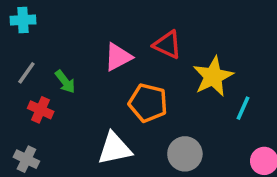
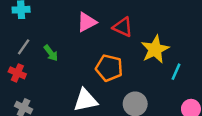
pink triangle: (118, 57) -> (87, 22), moved
red cross: (41, 110) -> (17, 73), moved

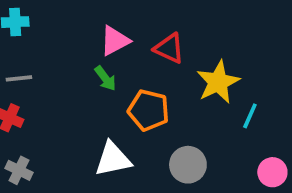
gray line: (24, 47) -> (19, 78), turned 49
green arrow: (51, 53) -> (105, 78), moved

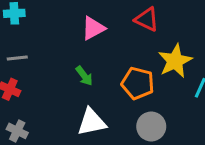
red triangle: (169, 48) -> (147, 19), moved
green arrow: (105, 78) -> (84, 76), moved
orange pentagon: (149, 110) -> (138, 83), moved

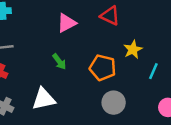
yellow star: (175, 61) -> (133, 49), size x0.7
white triangle: (92, 122) -> (44, 99), moved

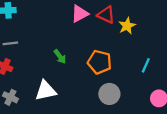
pink triangle: (67, 23) -> (80, 14), moved
yellow star: (133, 49) -> (127, 26), moved

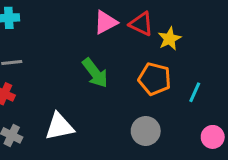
green arrow: (60, 57) -> (95, 73), moved, size x1.5
orange pentagon: (100, 62) -> (155, 79), moved

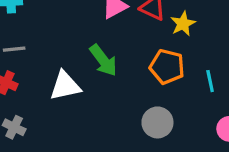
cyan line: (195, 92) -> (210, 81), turned -36
white triangle: (59, 127) -> (65, 86), moved

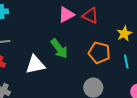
yellow star: (183, 24) -> (124, 34), moved

